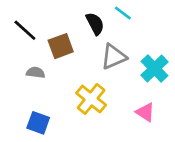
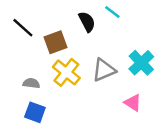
gray triangle: (114, 57) -> (104, 70), moved
gray semicircle: (36, 73) -> (31, 83), moved
yellow cross: (91, 99) -> (66, 72), moved

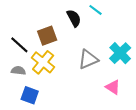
black line: (23, 28) -> (19, 45), moved
yellow cross: (66, 72) -> (43, 62), moved
gray semicircle: (31, 83) -> (18, 71), moved

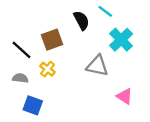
cyan cross: (120, 53) -> (121, 40), moved
gray triangle: (88, 59) -> (97, 66), turned 35
yellow cross: (43, 62) -> (47, 69), size x0.6

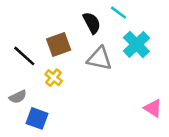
gray triangle: (97, 66) -> (99, 58), moved
gray semicircle: (20, 78) -> (18, 97), moved, turned 147
pink triangle: (125, 96) -> (153, 108), moved

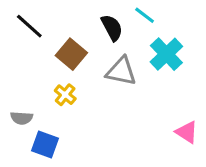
brown square: (59, 44) -> (71, 54), turned -30
black line: (24, 56) -> (29, 26), moved
gray semicircle: (18, 97) -> (22, 118), turned 30

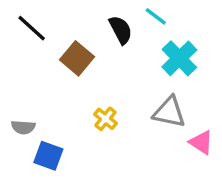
gray triangle: (121, 71) -> (169, 112), moved
yellow cross: (65, 95) -> (105, 119), moved

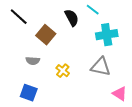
cyan cross: (179, 58) -> (107, 35), turned 35
gray semicircle: (23, 127) -> (33, 61), moved
pink triangle: (201, 142) -> (120, 94), moved

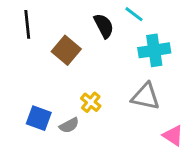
black line: (19, 17) -> (27, 24), turned 42
gray semicircle: (33, 61) -> (69, 125), moved, turned -32
blue square: (29, 93) -> (39, 118), moved

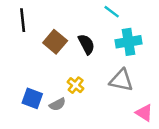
black semicircle: (104, 26) -> (86, 44), moved

